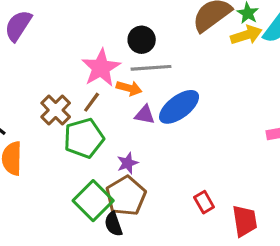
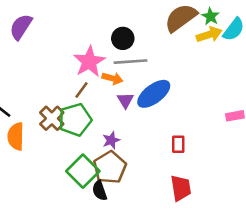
brown cross: (56, 110) -> (52, 118), moved
purple triangle: (145, 115) -> (125, 100), turned 48
red rectangle: (204, 202) -> (178, 144), moved, turned 30
red trapezoid: (245, 221) -> (181, 188), moved

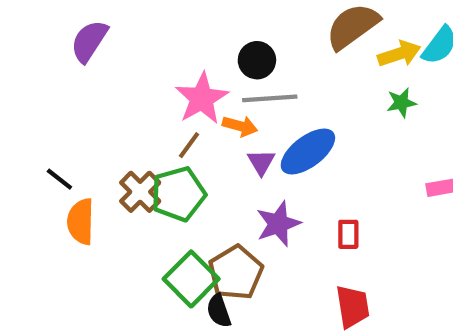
green star: (210, 16) -> (401, 103), moved, turned 30
purple star: (111, 140) -> (278, 224), moved, size x1.5

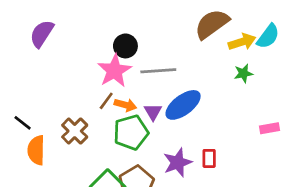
black circle: (257, 60) -> (125, 46), moved
orange arrow: (240, 126) -> (125, 105), moved
green pentagon: (178, 194) -> (131, 132), moved
purple star: (278, 224) -> (178, 163), moved

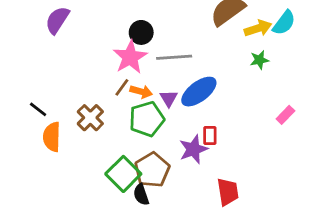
pink rectangle: (269, 128) -> (285, 115), turned -36
red rectangle: (209, 158) -> (210, 136), moved

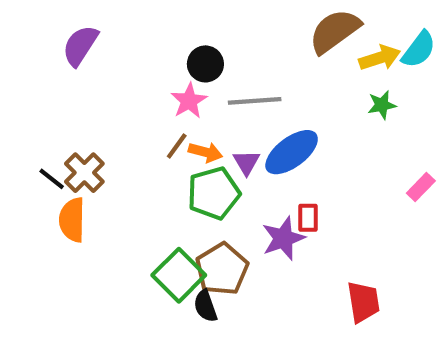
pink star: (130, 57) -> (189, 101), size x0.7
brown cross: (90, 118) -> (84, 173), moved
red trapezoid: (228, 192) -> (363, 302), moved

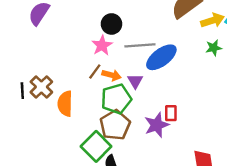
blue ellipse: (292, 152) -> (161, 57), moved
black line: (52, 179) -> (22, 91), turned 49
orange semicircle: (72, 220) -> (65, 104), moved
brown pentagon: (222, 269) -> (115, 125), moved

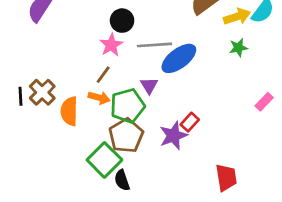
orange arrow: (111, 75) -> (99, 98), moved
red rectangle: (171, 113) -> (190, 122), turned 42

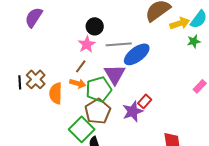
green star: (238, 48) -> (194, 41), moved
purple triangle: (149, 86) -> (115, 74), size x1.6

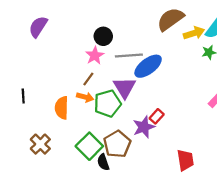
brown cross: (36, 79) -> (40, 144), moved
brown pentagon: (98, 111) -> (117, 144), moved

